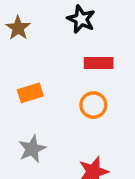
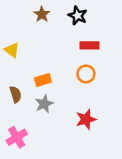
brown star: (18, 28) -> (42, 14), moved
orange rectangle: (30, 93) -> (43, 80), moved

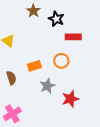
black star: (78, 16) -> (56, 19), moved
orange circle: (86, 74) -> (61, 61), moved
gray star: (44, 104) -> (47, 86), moved

